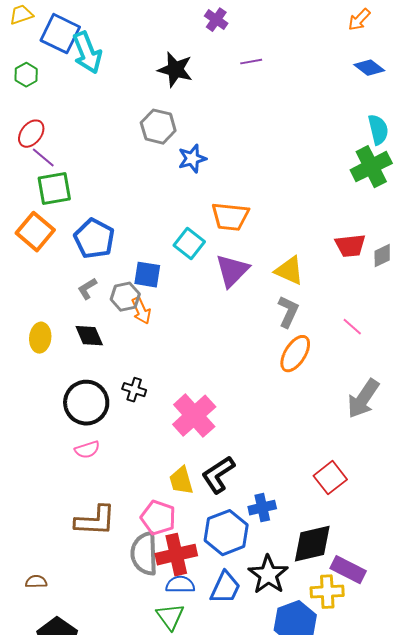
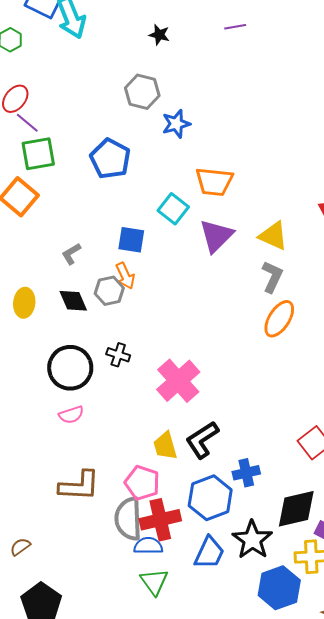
black star: (175, 70) -> (159, 35), size x0.6
blue pentagon: (94, 239) -> (110, 159), moved
gray hexagon: (125, 297) -> (109, 291), moved
brown semicircle: (36, 582) -> (20, 547), turned -35
blue semicircle: (180, 585) -> (148, 546), moved

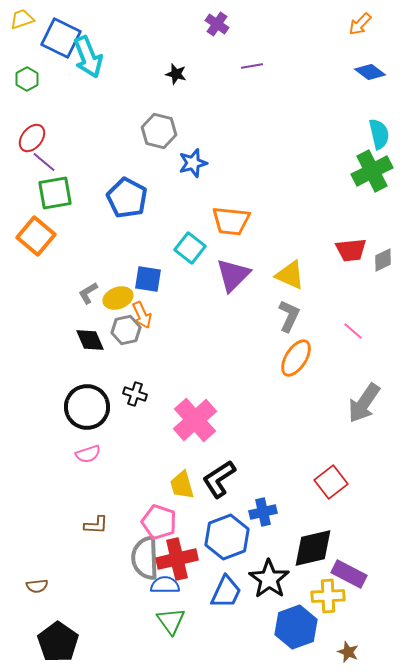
yellow ellipse: (24, 303) -> (118, 298), moved, turned 64
brown L-shape: (79, 486) -> (96, 525), size x0.6
brown semicircle: (20, 547) -> (37, 586), turned -150

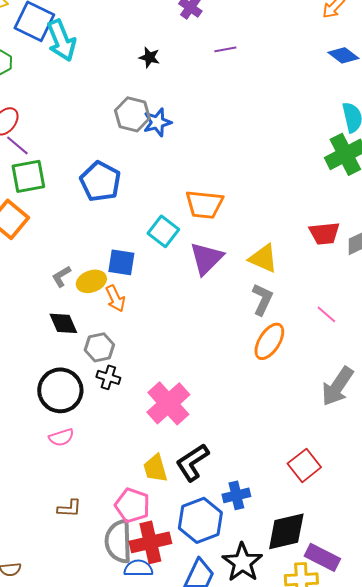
blue star: (193, 163) -> (157, 122), moved
gray hexagon: (126, 330) -> (99, 347), moved

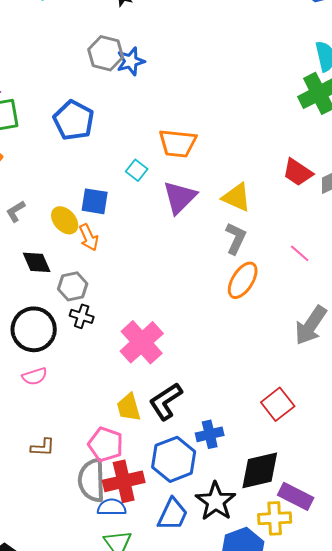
cyan square: (163, 231) -> (137, 170), size x0.7
red trapezoid: (324, 233) -> (298, 172), turned 40
gray L-shape: (61, 276) -> (16, 211), moved
yellow ellipse: (91, 281) -> (65, 220), turned 68

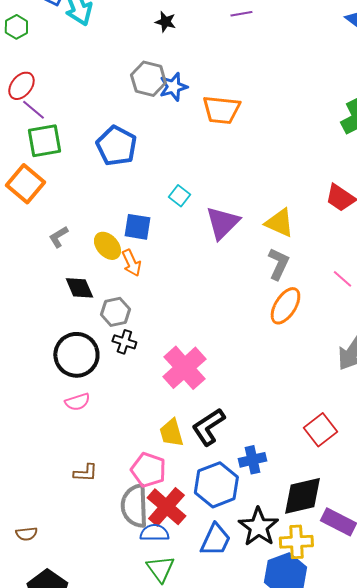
orange trapezoid: (178, 143) -> (221, 110), moved
red cross: (124, 481) -> (166, 507), turned -36
yellow cross: (275, 518) -> (296, 542), moved

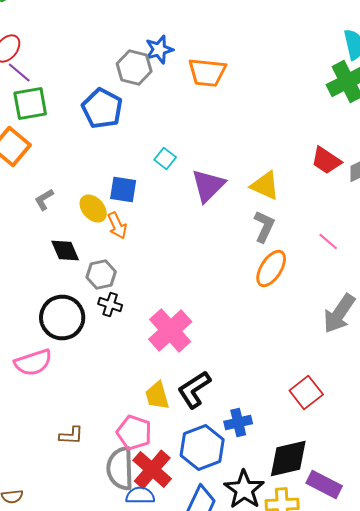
gray hexagon: (148, 79) -> (134, 68), moved
pink semicircle: (77, 402) -> (33, 362), moved, size x1.5

